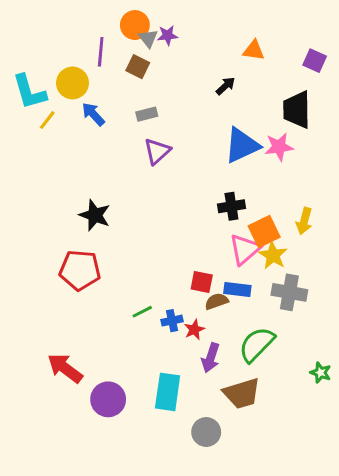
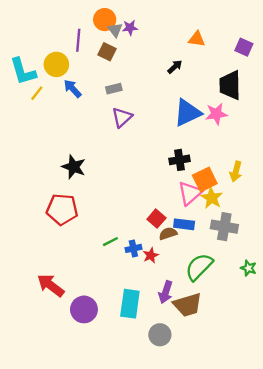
red square: (202, 282) -> (156, 219), turned 30
purple arrow: (211, 358) -> (166, 292), moved
green star: (321, 373) -> (248, 268), moved

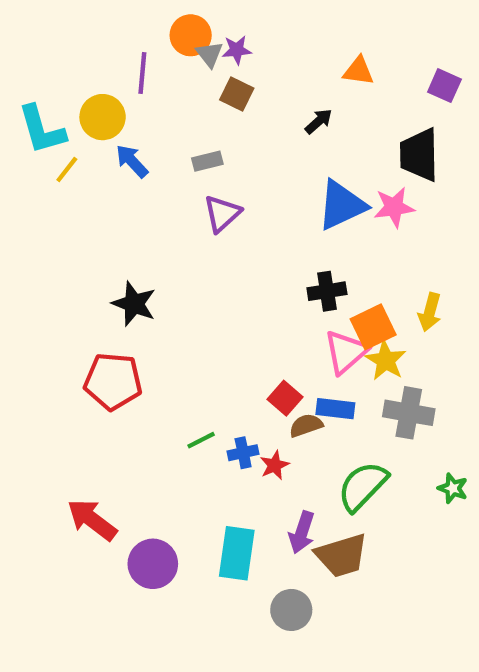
brown square: (107, 52) -> (237, 94), moved

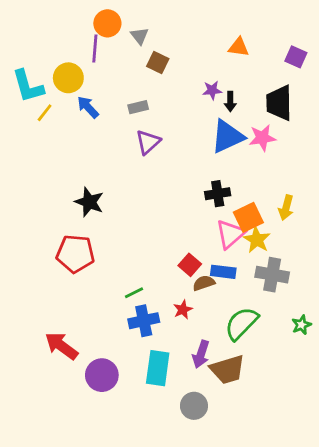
orange circle: (191, 35) -> (107, 23), moved
purple star: (237, 50) -> (212, 90), moved
black arrow: (319, 121) -> (230, 102), moved, turned 132
blue cross: (243, 453) -> (144, 321), moved, size x1.5
green star: (453, 488) -> (301, 325), turned 30

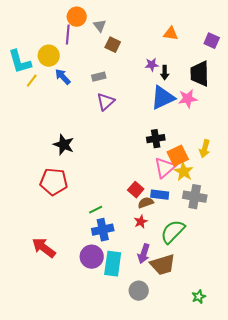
red star: (183, 310) -> (141, 222), moved
green star: (301, 325) -> (199, 297), moved
purple circle: (102, 375) -> (92, 257), moved

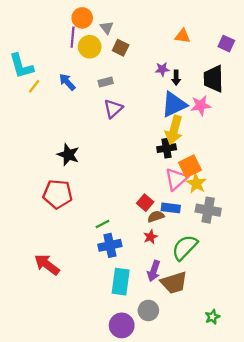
yellow circle: (49, 56) -> (90, 47), moved
yellow arrow: (205, 149) -> (174, 130), moved, size x1.5
purple circle: (92, 257) -> (122, 325), moved

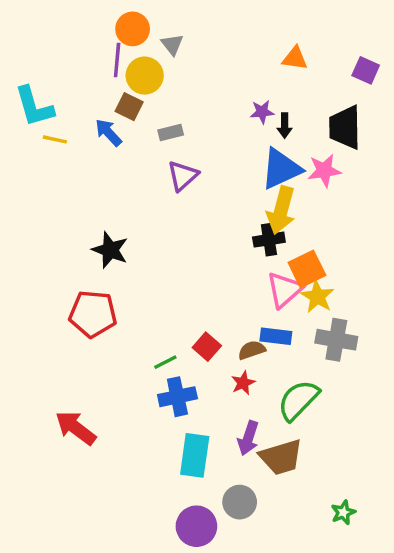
brown square: (121, 48) -> (129, 107), moved
yellow line: (34, 86) -> (55, 139), turned 64
red square: (145, 203) -> (207, 347), moved

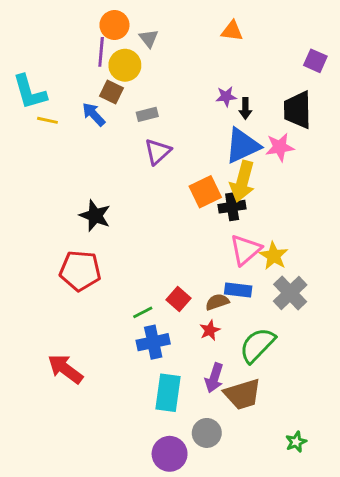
orange triangle: (295, 58) -> (232, 31), moved
orange square: (307, 269) -> (205, 192), moved
gray cross: (336, 340) -> (290, 293), turned 36

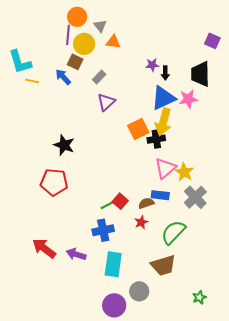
orange triangle: (232, 31) -> (113, 42), moved
gray rectangle: (147, 114) -> (99, 77), turned -32
green line: (143, 312) -> (107, 205), moved
purple arrow: (214, 378) -> (76, 254), moved, turned 90

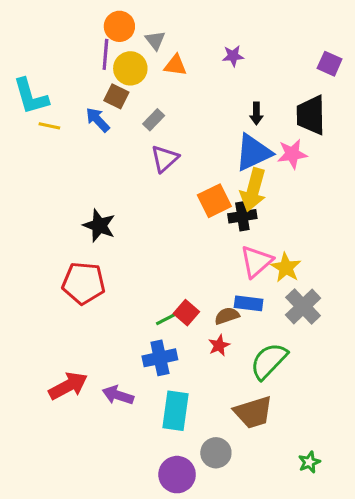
purple star: (152, 65) -> (233, 56), moved
red arrow: (44, 248) -> (68, 386), turned 115

